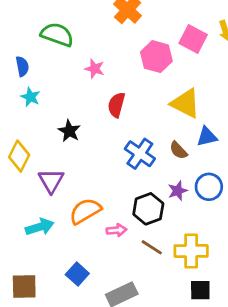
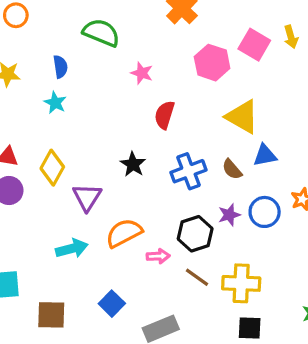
cyan star: (30, 97) -> (55, 103), moved
black star: (69, 131) -> (133, 164), moved
blue cross: (140, 154) -> (188, 171), turned 32

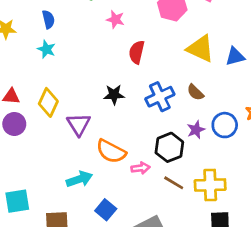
blue triangle: (265, 155) -> (235, 56), moved
black star: (133, 164) -> (114, 95), turned -30
orange semicircle: (124, 233) -> (111, 151), turned -120
cyan arrow: (72, 249) -> (79, 179), moved

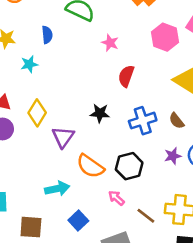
cyan star: (46, 49) -> (29, 64), moved, turned 30
black hexagon: (169, 147) -> (129, 166), moved
pink arrow: (140, 168) -> (116, 198), moved, turned -138
brown line: (174, 183) -> (146, 216), moved

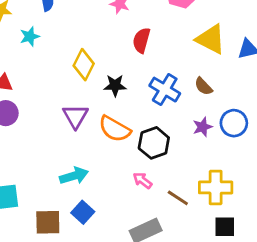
yellow diamond: (37, 113) -> (84, 65), moved
blue cross: (143, 121) -> (165, 90), turned -36
orange semicircle: (90, 166) -> (115, 129), moved
blue square: (78, 220) -> (83, 212), moved

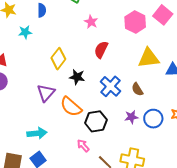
yellow triangle: (211, 39) -> (149, 58), turned -45

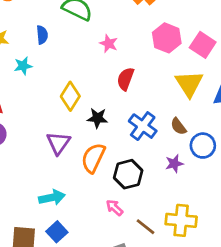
pink square: (163, 15) -> (203, 45), moved
yellow triangle: (149, 58) -> (189, 84), turned -50
orange semicircle: (71, 107) -> (93, 158), turned 80
blue circle: (153, 119) -> (203, 146), moved

